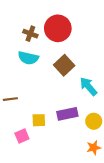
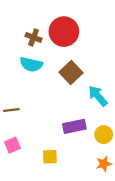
yellow square: (39, 120) -> (50, 157), moved
pink square: (22, 136) -> (12, 145), moved

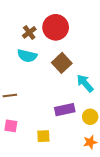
brown cross: (34, 37) -> (29, 32), turned 32
pink square: (12, 145) -> (11, 126), turned 32

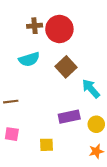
brown cross: (29, 32) -> (35, 26), moved, turned 32
cyan semicircle: (27, 56) -> (29, 59), turned -30

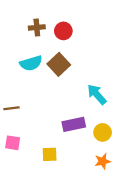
red circle: (59, 29) -> (63, 31), size x0.6
brown square: (66, 67) -> (59, 64), moved

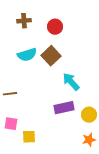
brown cross: (37, 27) -> (24, 21), moved
cyan arrow: (97, 94) -> (71, 82), moved
yellow square: (50, 154) -> (29, 137), moved

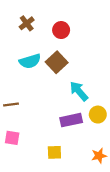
brown cross: (24, 21) -> (27, 23), turned -32
yellow circle: (89, 115) -> (98, 115), moved
yellow square: (29, 137) -> (54, 152), moved

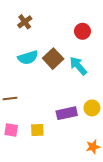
red circle: (61, 30) -> (82, 31), moved
cyan arrow: (79, 91) -> (78, 66), moved
yellow square: (54, 152) -> (37, 130), moved

